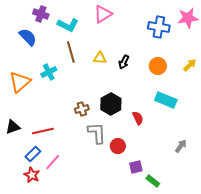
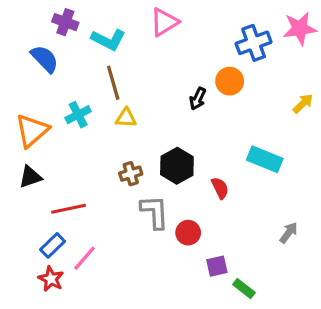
blue cross: (159, 27) -> (254, 43), turned -30
yellow triangle: (100, 58) -> (126, 118), moved
orange circle: (158, 66) -> (230, 81), moved
black triangle: (13, 127) -> (30, 177), moved

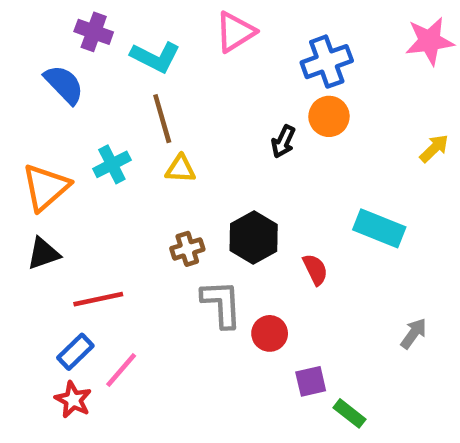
blue cross: (254, 43) -> (327, 62), moved

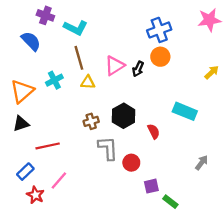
pink triangle: (235, 32) -> (115, 66), moved
blue rectangle: (75, 352) -> (25, 172), moved

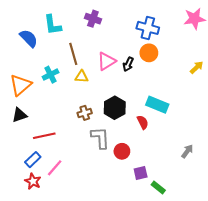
purple cross: (45, 15) -> (93, 19), moved
cyan L-shape: (76, 28) -> (53, 25), moved, turned 55
blue cross: (159, 30) -> (148, 28), turned 35
cyan rectangle: (185, 111) -> (157, 105), moved
blue rectangle: (25, 172) -> (33, 160), moved

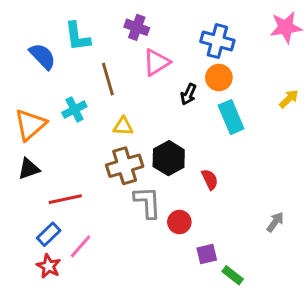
pink triangle: (106, 61) -> (157, 62), moved
yellow triangle: (82, 77) -> (123, 126), moved
cyan rectangle: (157, 105) -> (231, 117), moved, turned 45
brown cross: (85, 113) -> (125, 166), size x1.6

